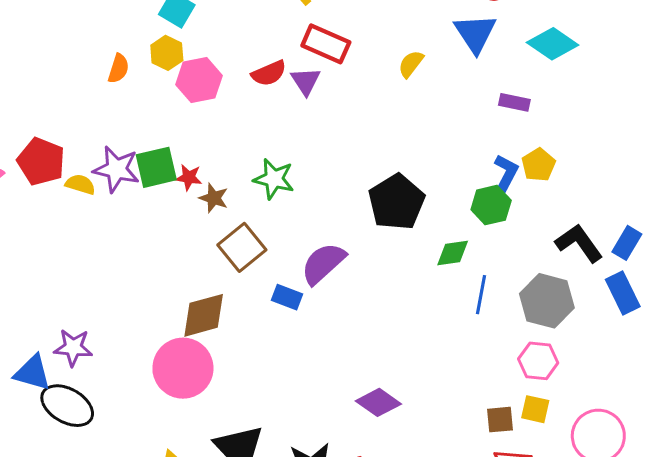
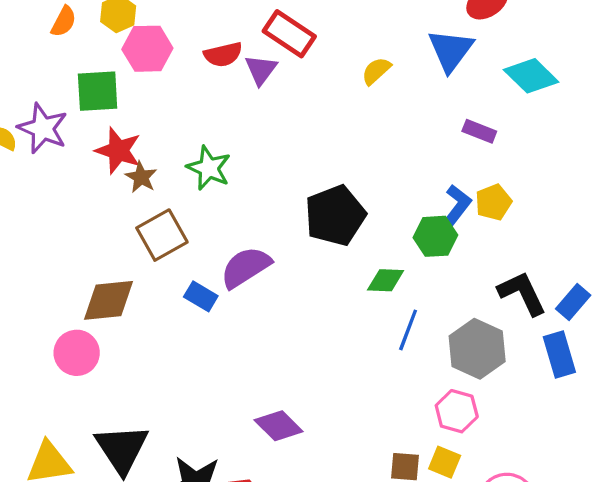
green square: (156, 167) -> (98, 91), moved
red star: (189, 177) -> (118, 151), size x1.6
pink circle: (183, 368) -> (77, 353), size x0.7

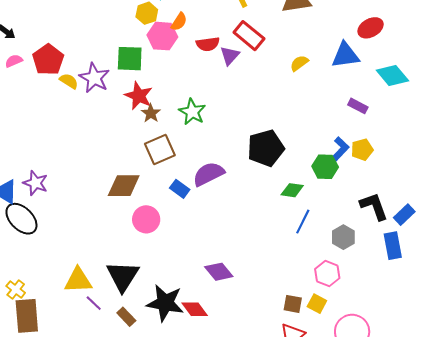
orange semicircle: (64, 21) -> (179, 22), moved
blue triangle: (451, 50) -> (345, 55), turned 40
gray hexagon: (477, 349) -> (343, 237), size x0.7
pink circle: (77, 353) -> (146, 219), moved

